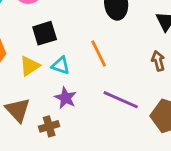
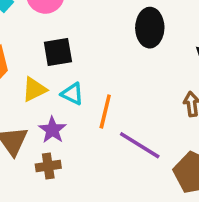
orange line: (99, 53) -> (105, 112), moved, turned 32
purple star: (65, 98) -> (52, 130), moved

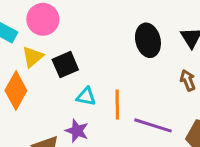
black ellipse: (150, 28) -> (148, 40), moved
yellow triangle: (34, 89) -> (33, 57), moved

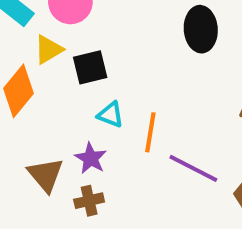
black ellipse: (148, 40) -> (201, 29), moved

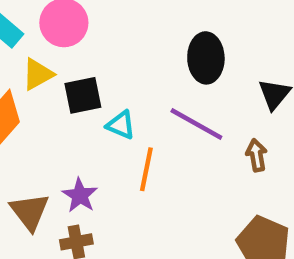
cyan triangle: (111, 115) -> (121, 125), moved
purple line: (193, 168) -> (196, 124), moved

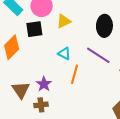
yellow triangle: (38, 74) -> (64, 21), moved
black square: (83, 95) -> (34, 29), moved

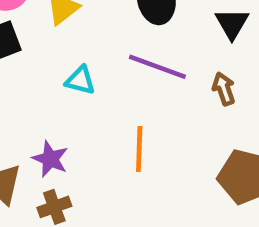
orange line: (75, 74) -> (139, 149), moved

